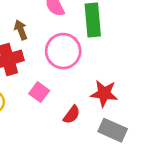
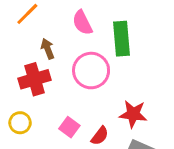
pink square: (39, 92) -> (69, 127), moved

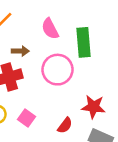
brown arrow: (48, 49) -> (20, 51), turned 112
pink square: (69, 127) -> (27, 118), moved

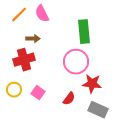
pink semicircle: (50, 29) -> (42, 14), moved
pink circle: (58, 70) -> (76, 62), moved

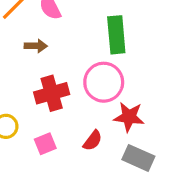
red cross: (24, 60) -> (52, 93), moved
pink square: (38, 93) -> (45, 144), moved, turned 32

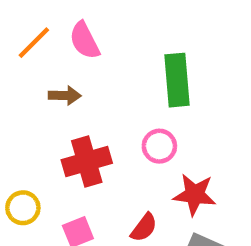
pink circle: (104, 82) -> (159, 146), size x0.6

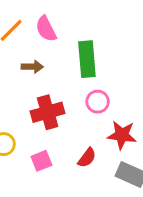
green rectangle: (177, 80) -> (87, 59), moved

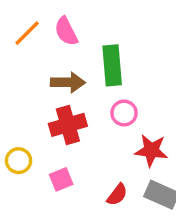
brown arrow: (32, 67) -> (68, 82), moved, size x1.4
red semicircle: (87, 158) -> (117, 195), moved

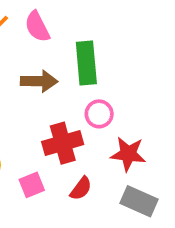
red cross: (68, 125) -> (63, 143), moved
red semicircle: (117, 195) -> (81, 189), moved

